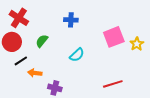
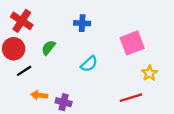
yellow star: (137, 44) -> (150, 73), moved
orange arrow: (35, 73) -> (39, 95), moved

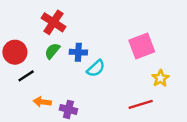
red cross: (22, 21) -> (53, 22), moved
blue cross: (82, 23) -> (78, 52), moved

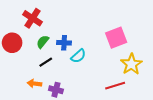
red cross: (53, 22) -> (32, 18), moved
black line: (26, 76) -> (46, 62), moved
yellow star: (160, 78) -> (131, 64), size x1.5

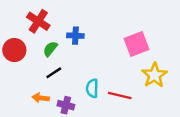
blue cross: (64, 43) -> (75, 36), moved
cyan semicircle: (78, 56) -> (92, 88), moved, turned 133
red line: (115, 86) -> (120, 96), moved, turned 30

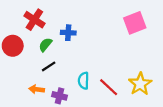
pink square: (137, 44) -> (135, 23), moved
yellow star: (154, 75) -> (140, 84), moved
red line: (120, 96) -> (109, 87), turned 30

